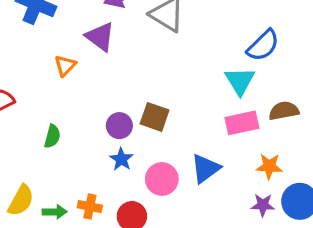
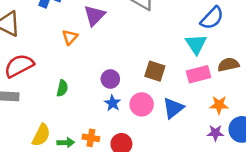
purple triangle: (100, 37) -> (94, 15), turned 40
brown square: (155, 117) -> (155, 71), moved
pink circle: (162, 179) -> (142, 104), moved

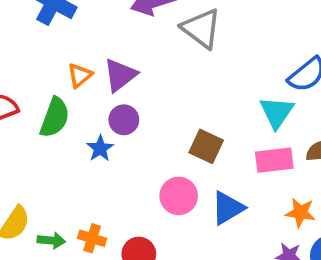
purple triangle: (94, 15) -> (120, 75), moved
purple circle: (110, 79) -> (124, 120), moved
green semicircle: (62, 88) -> (55, 117), moved, size x1.5
blue star: (113, 103) -> (100, 148), moved

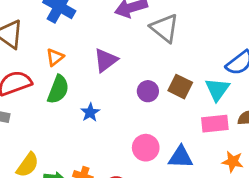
orange triangle: (80, 75) -> (55, 57), moved
purple circle: (124, 120) -> (148, 91), moved
brown square: (206, 146) -> (180, 87), moved
blue triangle: (228, 208) -> (181, 157), turned 32

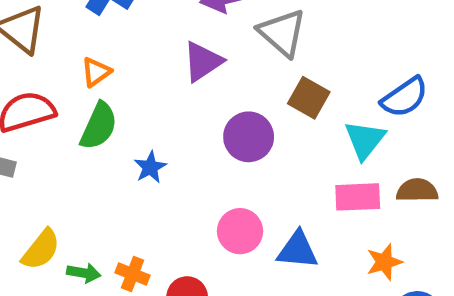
purple triangle: (106, 60) -> (203, 62), moved
brown square: (180, 87) -> (309, 98), moved
purple circle: (148, 91) -> (249, 137), size x1.4
orange star: (233, 162) -> (384, 262), turned -30

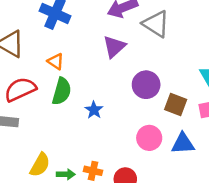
orange triangle: (96, 72) -> (56, 61), turned -42
brown square: (309, 98) -> (176, 105), moved

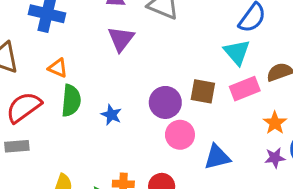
purple circle: (146, 85) -> (165, 102), moved
blue triangle: (183, 144) -> (217, 157), moved

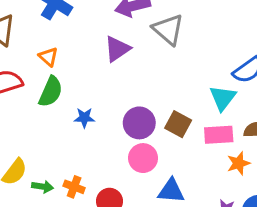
blue star: (111, 115) -> (84, 118), turned 30
orange star: (275, 123) -> (238, 163), moved

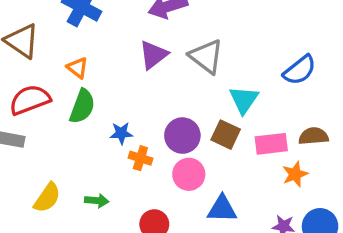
gray triangle: (168, 29) -> (206, 56), moved
cyan triangle: (223, 98) -> (244, 100), moved
green arrow: (42, 187) -> (97, 201), moved
orange cross: (74, 187) -> (140, 158), moved

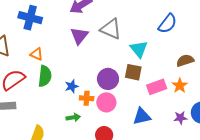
pink rectangle: (271, 144) -> (157, 87), moved
pink circle: (189, 174) -> (106, 102), moved
green arrow: (97, 201) -> (73, 117), moved

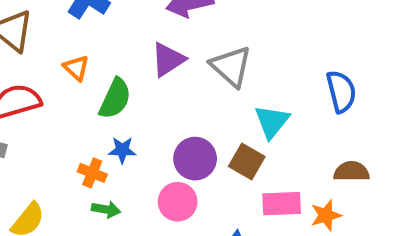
blue semicircle: (168, 24) -> (341, 91), turned -70
green semicircle: (45, 76) -> (115, 99), moved
orange cross: (87, 98) -> (92, 173), moved

